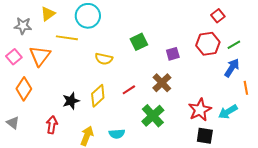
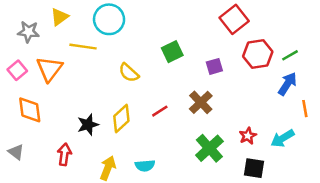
red square: (218, 16) -> (234, 19), moved, size x1.6
yellow semicircle: (104, 59) -> (129, 73), turned 30
orange diamond: (24, 89) -> (30, 110), turned -40
red star: (200, 110) -> (248, 136), size x0.6
green cross: (153, 116) -> (209, 148), moved

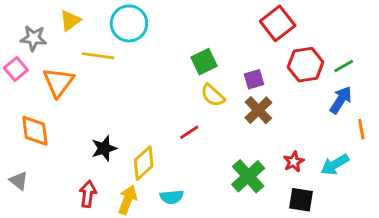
pink square: (17, 70) -> (16, 69), moved
yellow semicircle: (129, 73) -> (213, 95), moved
brown cross: (201, 102) -> (258, 110), moved
yellow diamond: (121, 118) -> (144, 163), moved
red arrow: (64, 154) -> (88, 194), moved

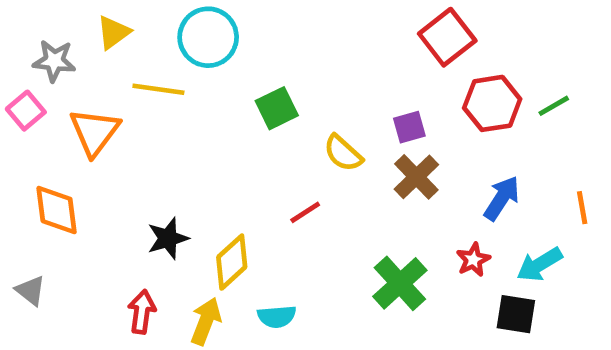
green square: (204, 62) -> (277, 108), moved
blue arrow: (341, 100) -> (502, 198), moved
black square: (301, 200) -> (516, 314), moved

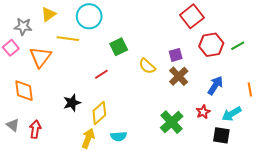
red line: (305, 212) -> (101, 74), moved
red arrow: (142, 312) -> (35, 129), moved

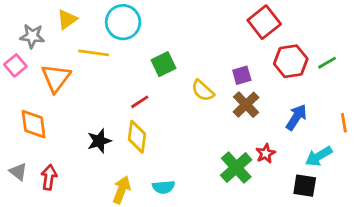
red star: (203, 112) -> (266, 154), moved
yellow diamond: (99, 113) -> (137, 137), moved, turned -40

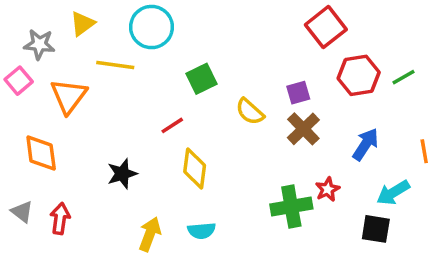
yellow diamond: (137, 137) -> (195, 169), moved
green cross: (236, 167) -> (291, 207), turned 32

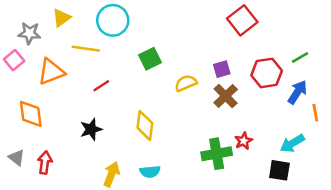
red hexagon: (359, 75) -> (267, 73), moved
orange triangle: (69, 96) -> (51, 72), turned 32
yellow semicircle: (250, 112) -> (186, 83), turned 115
red line: (172, 125) -> (101, 86), moved
blue arrow: (365, 144) -> (297, 92), moved

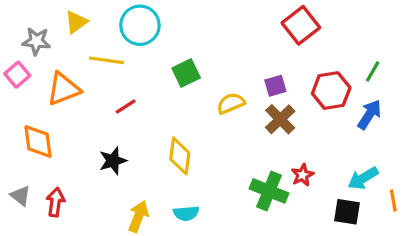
green line: (300, 58) -> (373, 71), turned -30
orange line: (315, 113) -> (393, 201), moved
green cross: (217, 154) -> (269, 191), turned 32

